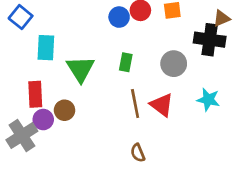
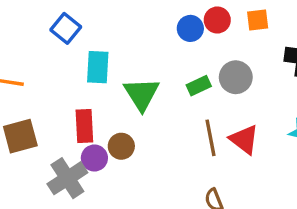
green rectangle: (126, 62) -> (199, 86), turned 54
gray circle: (174, 64) -> (236, 77), moved

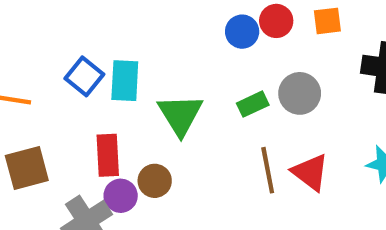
blue square: (66, 28) -> (84, 76), moved

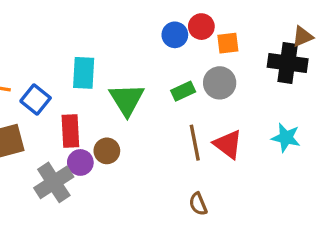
orange square: (327, 21) -> (228, 43), moved
blue square: (84, 76) -> (36, 99), moved

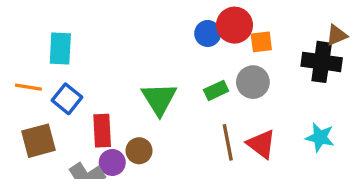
red circle: (201, 27) -> (234, 25), size x1.4
cyan rectangle: (84, 73) -> (60, 49), moved

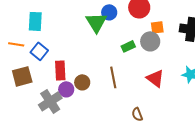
blue circle: (208, 33) -> (109, 12), moved
orange square: (261, 42) -> (157, 27), moved
green triangle: (159, 99) -> (96, 22), moved
brown line: (228, 142) -> (113, 77), moved

